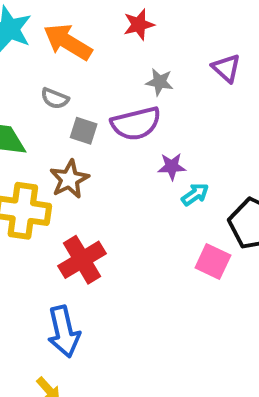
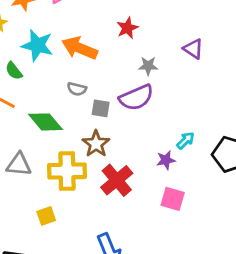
purple star: (172, 166) -> (166, 160), moved
red cross: (82, 260) -> (117, 180), moved
pink square: (213, 261) -> (173, 199), moved

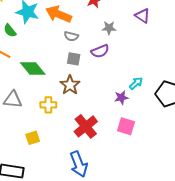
gray semicircle: (77, 89) -> (71, 36), moved
purple semicircle: (136, 98) -> (100, 51), size x0.7
yellow cross: (67, 171) -> (48, 105), size x0.6
red cross: (117, 180) -> (86, 126), moved

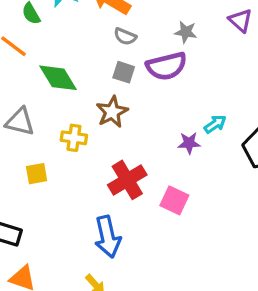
purple semicircle: (100, 51) -> (167, 66), size x1.4
pink square: (126, 126) -> (174, 200), moved
yellow square: (33, 138) -> (37, 174), moved

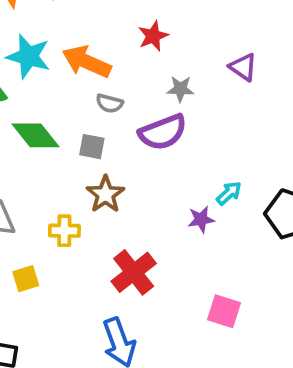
gray square: (124, 72) -> (92, 147), moved
green diamond: (58, 78) -> (35, 135), moved
pink square: (174, 200) -> (224, 311), moved

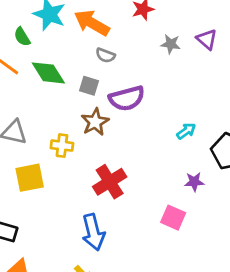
gray star: (180, 89) -> (171, 44), moved
purple semicircle: (163, 132) -> (127, 98), moved
purple star: (201, 219) -> (194, 182), moved
yellow square: (26, 279) -> (30, 178), size x1.5

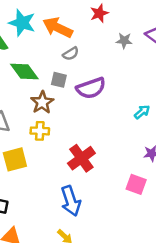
gray semicircle: (105, 55) -> (71, 54), turned -49
brown star: (95, 122) -> (42, 102), moved

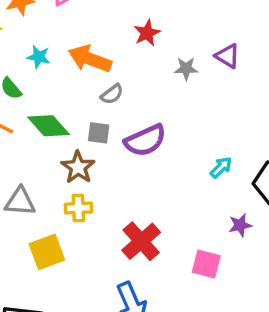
cyan star: (22, 23) -> (39, 57), size x0.6
pink square: (136, 184) -> (206, 264), moved

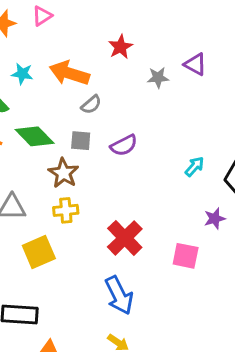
purple semicircle: (145, 140) -> (124, 145), size x0.7

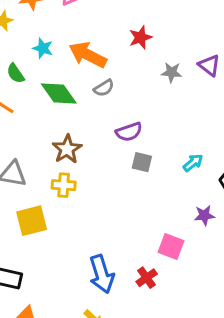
green diamond: (35, 136) -> (59, 93), moved
gray square: (81, 141) -> (142, 162), moved
red cross: (125, 238) -> (147, 278), moved, size x0.6

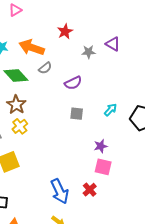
purple semicircle: (129, 132) -> (73, 83), moved
brown star: (67, 149) -> (16, 105), moved
yellow cross: (64, 185) -> (20, 126), moved, turned -35
purple star: (204, 215) -> (101, 146), moved

